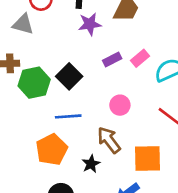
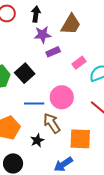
purple rectangle: (112, 60) -> (53, 52), moved
pink circle: (120, 105) -> (62, 97), size x1.5
blue line: (68, 116) -> (34, 104), moved

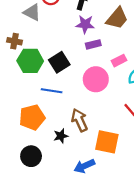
pink circle: (62, 97) -> (96, 79), moved
blue line: (34, 104) -> (52, 91), moved

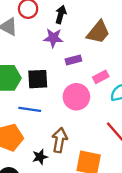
purple star: (85, 24) -> (53, 38), moved
black square: (59, 62) -> (38, 79), turned 30
brown arrow: (79, 120) -> (60, 140), turned 35

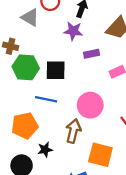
pink circle: (76, 97) -> (90, 105), moved
black star: (40, 157) -> (45, 150), moved

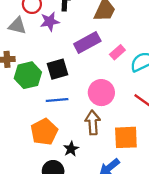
purple star: (73, 31) -> (50, 21), moved
purple rectangle: (91, 54) -> (87, 43), size x1.6

